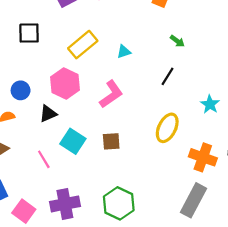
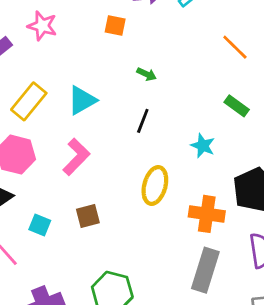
cyan triangle: (124, 52) -> (82, 100), size x1.6
cyan square: (73, 141) -> (40, 225), size x0.7

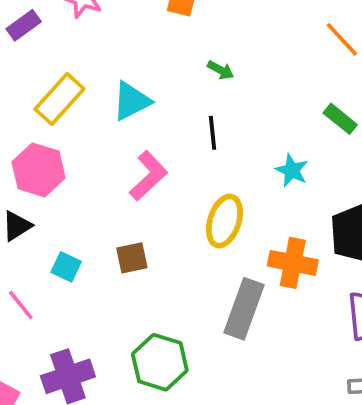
black line: (143, 121) -> (212, 133), turned -30
pink L-shape: (76, 157) -> (148, 176), moved
gray rectangle: (205, 270) -> (244, 309), moved

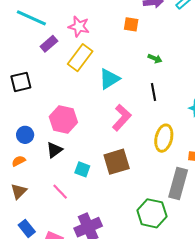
yellow rectangle: (60, 99) -> (80, 58), moved
brown square: (132, 258) -> (117, 162), size x1.5
green hexagon: (160, 362) -> (152, 213), moved

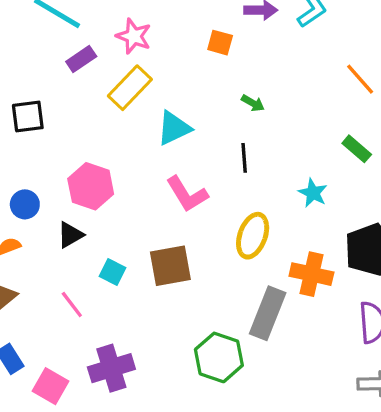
pink L-shape: (122, 118) -> (187, 194), turned 100

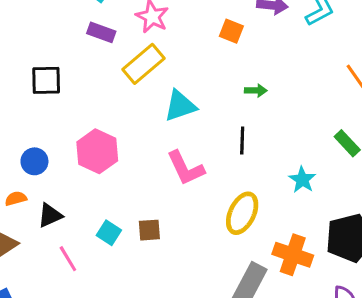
purple rectangle: (81, 59) -> (101, 32), turned 48
green arrow: (253, 103) -> (256, 91), turned -35
black triangle: (70, 235) -> (50, 215), moved
brown square: (170, 266) -> (149, 230), moved, size x0.6

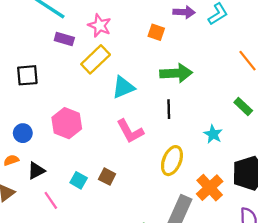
green arrow: (256, 91) -> (176, 73), size x2.0
brown square: (149, 230) -> (107, 177), turned 35
orange cross: (293, 255) -> (210, 188), turned 32

